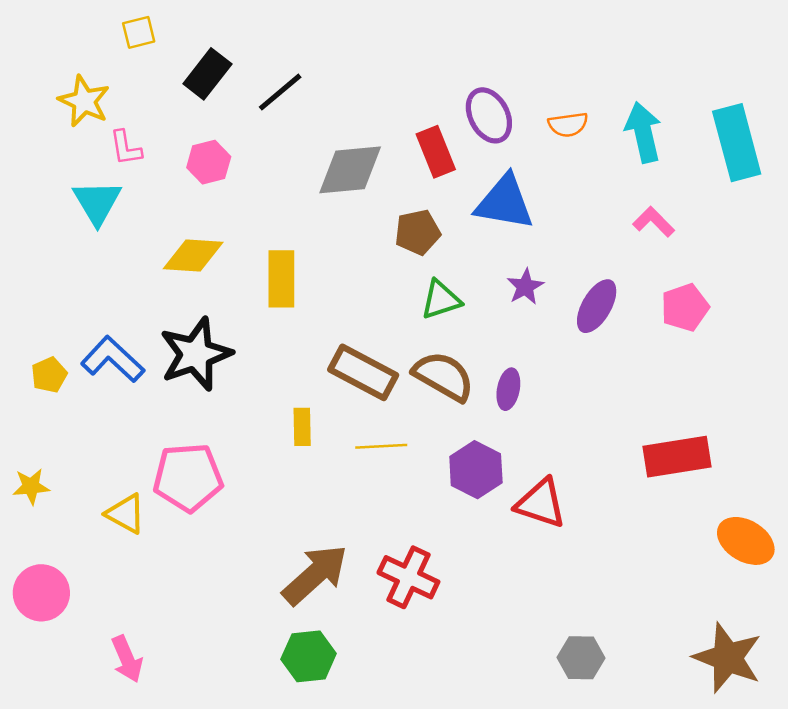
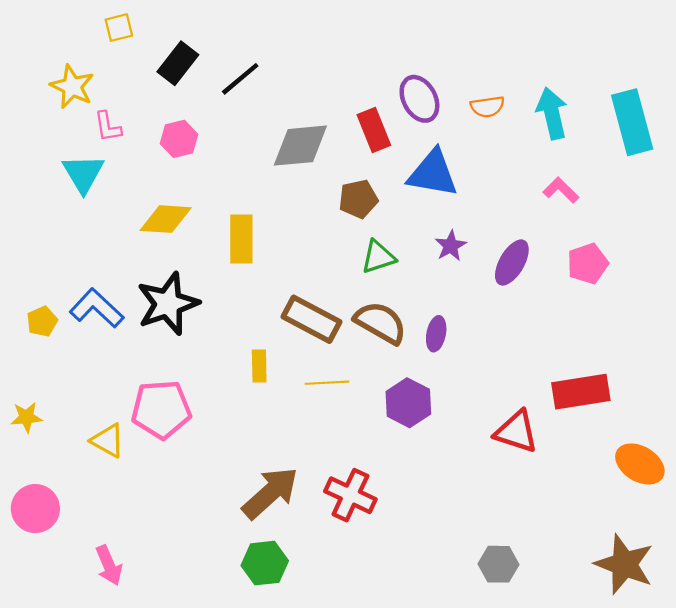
red triangle: (541, 503) -> (516, 432), moved

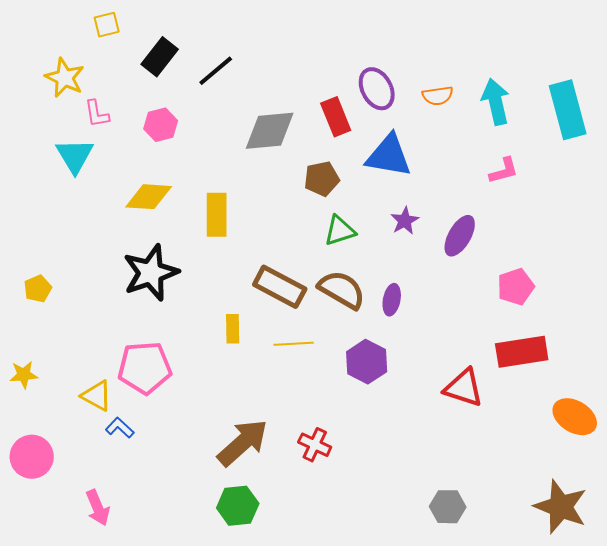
pink L-shape: (561, 190) -> (504, 171), turned 120
pink pentagon: (588, 264) -> (516, 287), moved
blue L-shape: (97, 308) -> (120, 428), moved, size x0.6
red cross: (350, 495) -> (315, 445), size x0.7

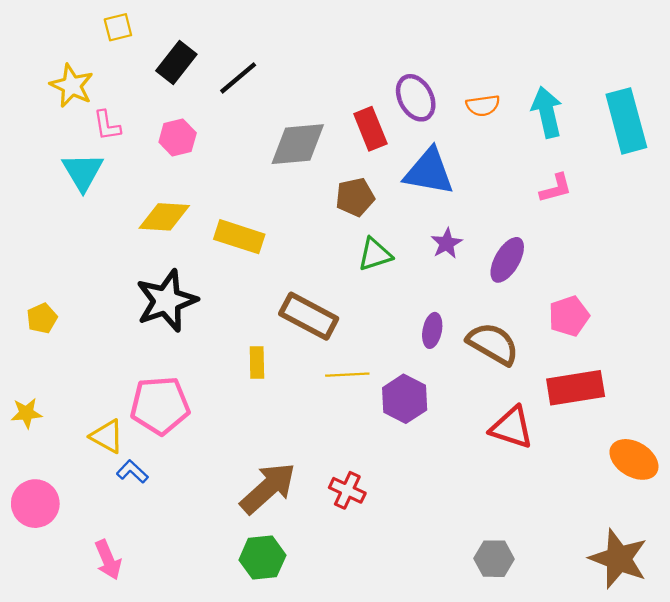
yellow rectangle: (217, 215) -> (239, 237), turned -72
brown semicircle: (342, 290) -> (493, 344), moved
yellow line: (294, 344) -> (347, 375), moved

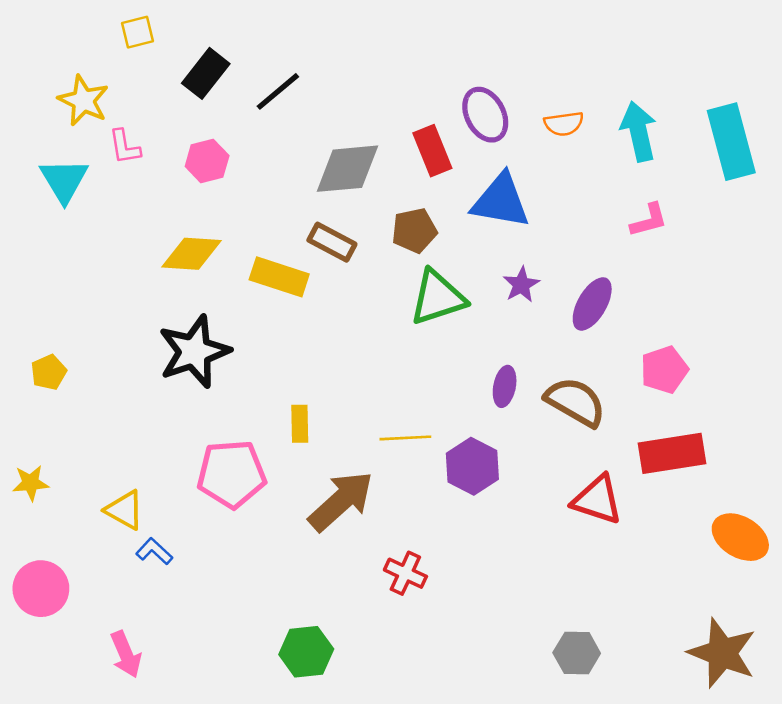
cyan triangle: (83, 172) -> (64, 180), moved
green triangle: (375, 254) -> (438, 298), size x1.4
brown rectangle: (309, 316) -> (332, 242), moved, size x0.7
pink pentagon: (160, 405) -> (232, 474), moved
brown arrow: (268, 488) -> (341, 501), moved

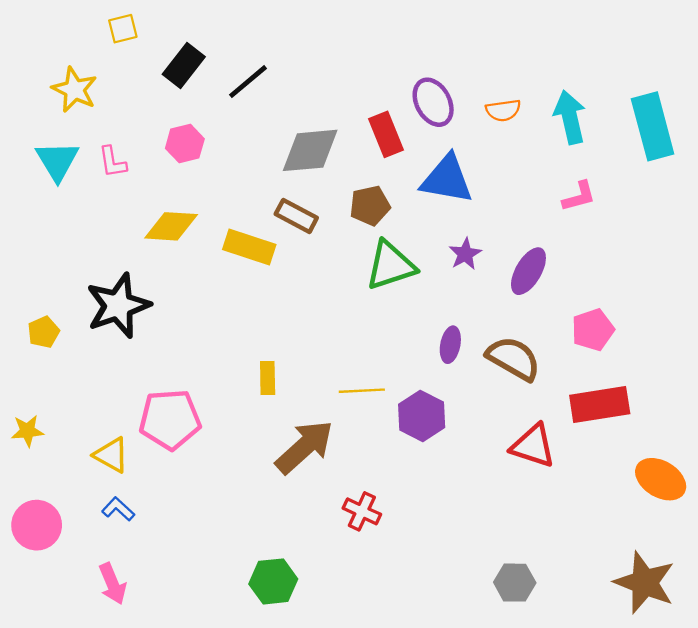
pink L-shape: (125, 147) -> (112, 162), moved
black star: (194, 352) -> (118, 306), moved
pink pentagon: (232, 474) -> (170, 419), moved
blue L-shape: (154, 551) -> (118, 509), moved

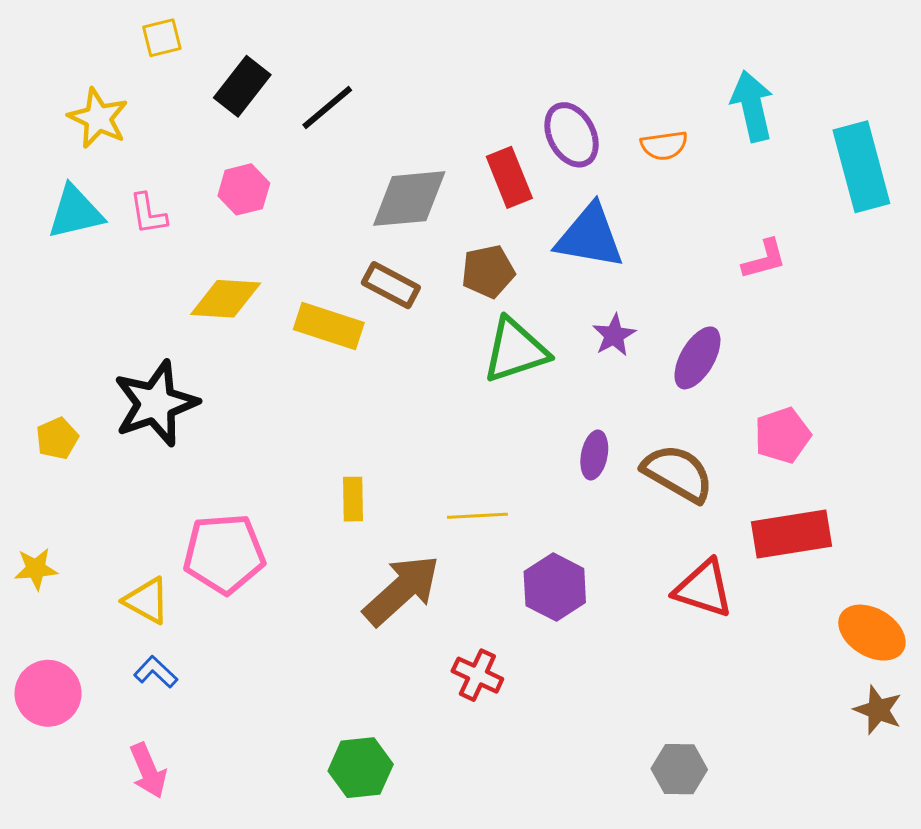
cyan arrow: (570, 117) -> (752, 106), moved
cyan triangle: (57, 161) -> (75, 212), turned 48
purple hexagon: (422, 416) -> (555, 587), moved
brown star: (645, 583) -> (878, 710), moved, size x0.6

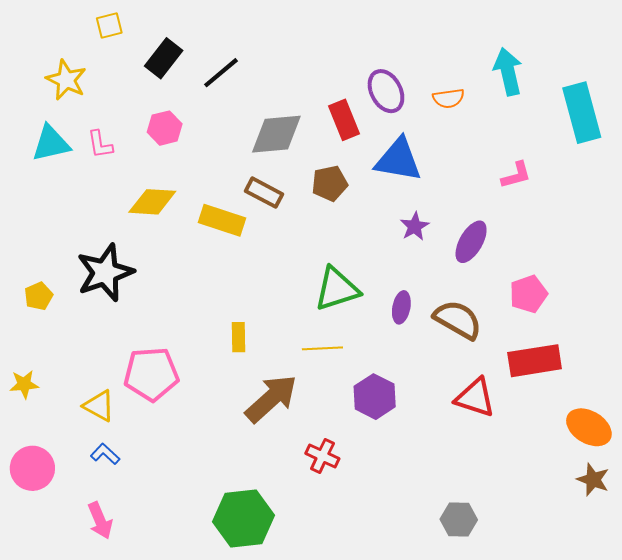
green triangle: (515, 350) -> (337, 289), moved
green hexagon: (361, 768) -> (244, 519), size x1.4

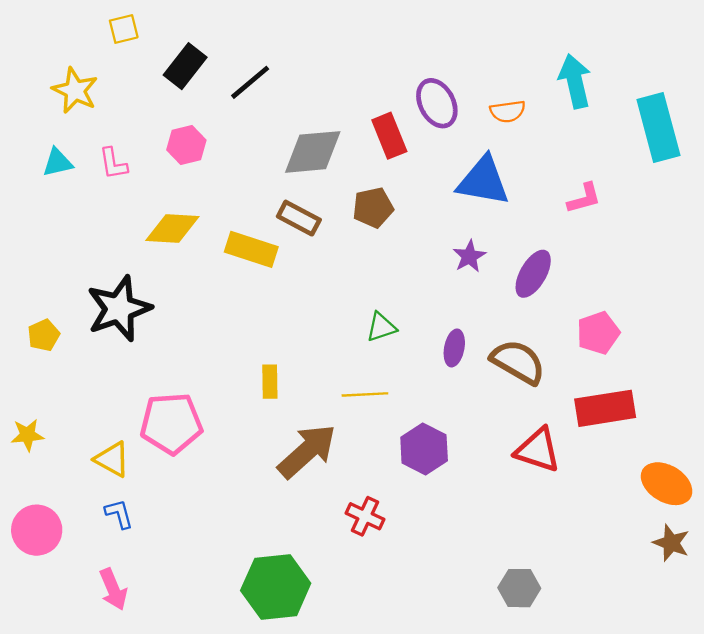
cyan triangle: (51, 143) -> (58, 162), size x0.7
blue triangle: (398, 160) -> (483, 181), moved
green triangle: (337, 289) -> (381, 327), size x0.6
blue L-shape: (105, 454) -> (119, 514), turned 32

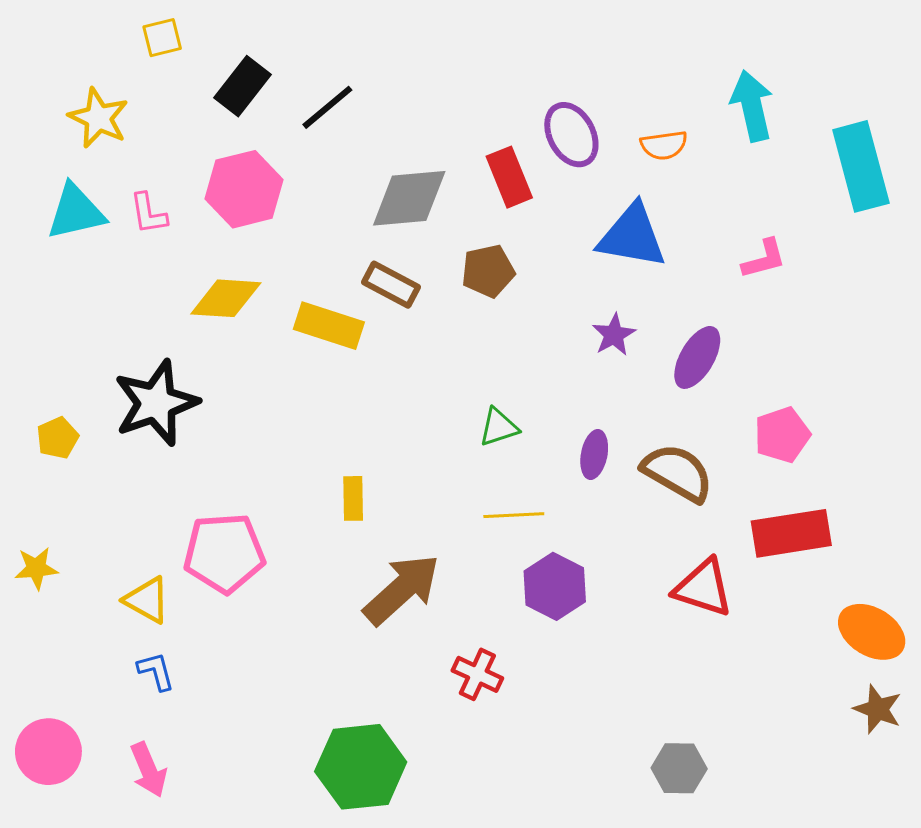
pink hexagon: (186, 145) -> (244, 189), size x1.5
cyan triangle: (58, 162) -> (76, 212), size x1.5
yellow line: (365, 394) -> (514, 515), moved
pink circle: (37, 530) -> (48, 752), moved

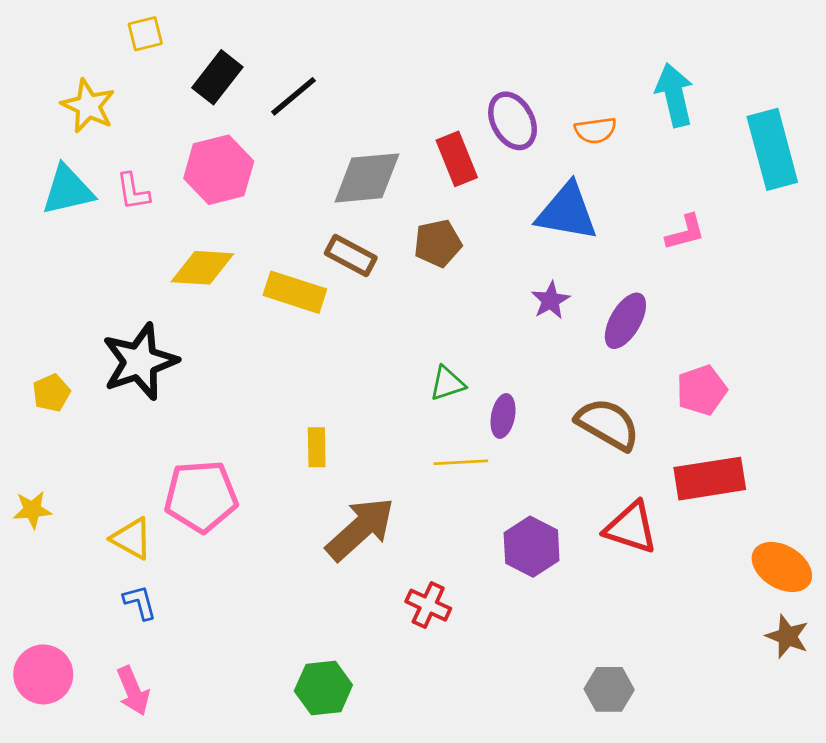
purple ellipse: (594, 454) -> (503, 416), moved
purple hexagon: (555, 586) -> (532, 547), moved
green hexagon: (361, 767) -> (323, 688), size x0.7

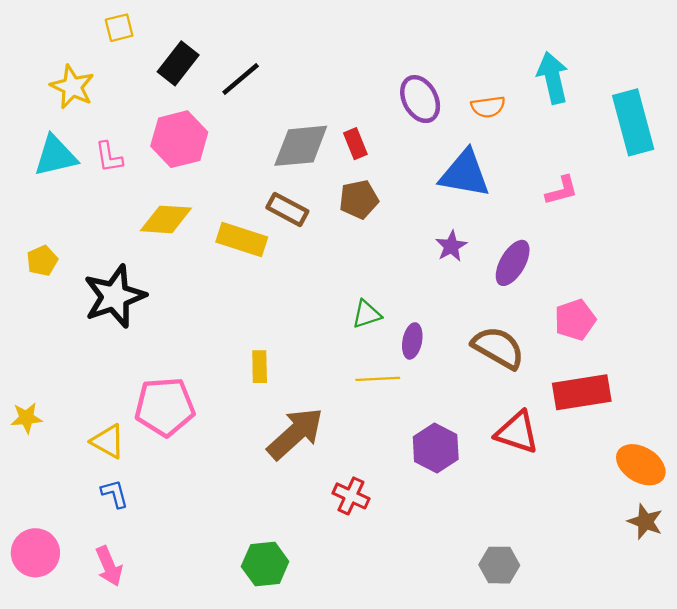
red rectangle: (457, 159) -> (355, 144), moved, size x0.7
yellow pentagon: (51, 393) -> (42, 261), moved

